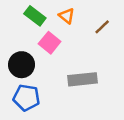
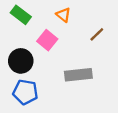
green rectangle: (35, 16) -> (21, 15), moved
brown line: (102, 27) -> (97, 34), moved

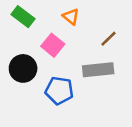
gray rectangle: (78, 75) -> (98, 70), moved
blue pentagon: (25, 92) -> (59, 90), moved

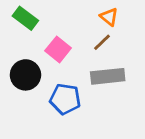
orange triangle: (71, 17) -> (109, 17), moved
brown line: (109, 39) -> (102, 42), moved

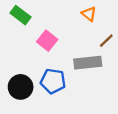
brown line: (102, 42) -> (106, 41), moved
black circle: (25, 75) -> (21, 87), moved

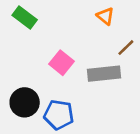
pink square: (47, 41) -> (62, 63), moved
blue pentagon: (53, 81) -> (59, 115), moved

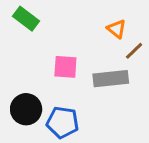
orange triangle: (105, 16) -> (117, 29), moved
pink square: (62, 63) -> (65, 67), turned -35

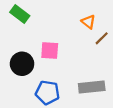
gray rectangle: (111, 79) -> (92, 87), moved
black circle: (26, 109) -> (22, 64), moved

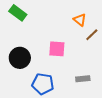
pink square: (50, 50) -> (57, 49), moved
gray rectangle: (92, 87) -> (83, 79), size x0.6

